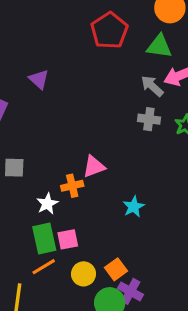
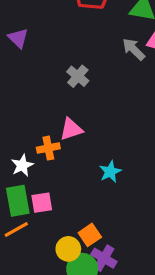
gray cross: (149, 119) -> (78, 76), moved, turned 30
yellow circle: (84, 274) -> (68, 249), moved

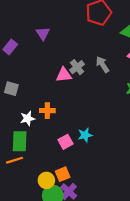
gray arrow: (134, 49) -> (103, 65), moved
pink triangle: (71, 129) -> (64, 75), moved
pink square: (42, 203) -> (65, 142), moved, turned -32

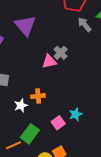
purple triangle: (43, 33) -> (25, 26), size x1.6
gray arrow: (103, 65) -> (85, 25), moved
green rectangle: (20, 141) -> (30, 134), moved, turned 42

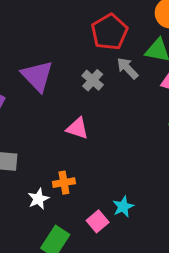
gray cross: (61, 53) -> (93, 80), moved
pink triangle: (49, 61) -> (77, 128), turned 35

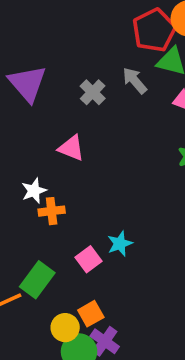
red pentagon: (109, 32) -> (154, 30), moved
white star: (38, 199) -> (34, 191), moved

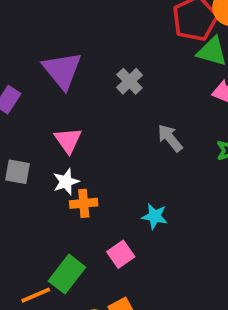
gray arrow: (135, 81) -> (170, 138), moved
pink triangle: (71, 148) -> (68, 140), moved, turned 32
cyan star: (120, 244) -> (155, 216), moved, turned 30

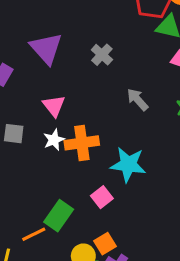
orange cross: (84, 203) -> (82, 143), moved, size x1.5
cyan star: (155, 216) -> (128, 165), size x1.6

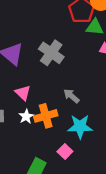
gray cross: (102, 55) -> (51, 53), size x1.6
gray arrow: (138, 100) -> (71, 96), moved

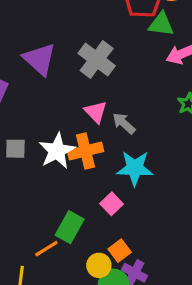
pink triangle: (23, 93) -> (96, 112), moved
white star: (26, 116) -> (57, 151), size x1.6

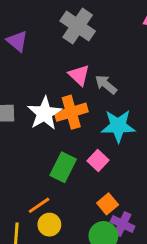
purple triangle: (40, 59) -> (17, 41), moved, size x0.7
green rectangle: (70, 227) -> (63, 167), moved
yellow circle: (99, 265) -> (49, 225), moved

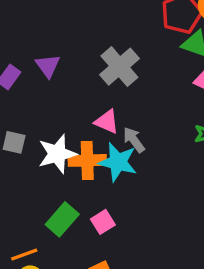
pink triangle: (79, 75) -> (107, 122), turned -35
cyan star: (118, 126) -> (118, 162), moved

